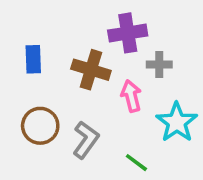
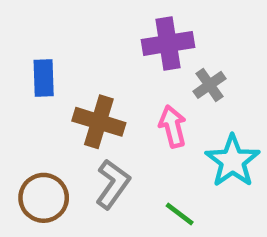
gray cross: (159, 64) -> (209, 85), turned -35
brown cross: (91, 70) -> (99, 122), moved
brown circle: (40, 126) -> (44, 198), moved

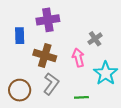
purple cross: (168, 43) -> (48, 20), moved
green line: (180, 214) -> (81, 97), turned -40

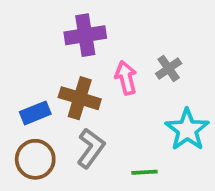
blue rectangle: (20, 36) -> (35, 113), moved, turned 70
pink arrow: (78, 58) -> (126, 78), moved

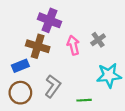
purple cross: (85, 35) -> (50, 20), turned 30
brown cross: (80, 98) -> (38, 46), moved
cyan star: (187, 130) -> (109, 75), turned 30

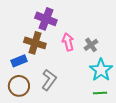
gray cross: (98, 40) -> (91, 45), moved
cyan star: (109, 75) -> (101, 70), turned -30
green line: (84, 100) -> (100, 93), moved

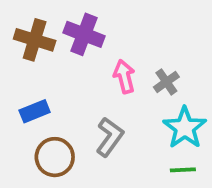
brown cross: (35, 43) -> (35, 40), moved
gray L-shape: (49, 80) -> (110, 137), moved
brown circle: (19, 86) -> (55, 157), moved

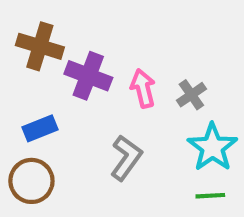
purple cross: (84, 34) -> (88, 76), moved
brown circle: (55, 157) -> (31, 181), moved

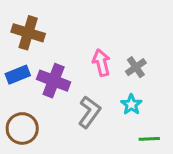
purple cross: (88, 76) -> (54, 81), moved
blue rectangle: (40, 128) -> (18, 75), moved
cyan star: (212, 147) -> (131, 105), moved, size x0.6

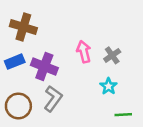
gray L-shape: (89, 112) -> (53, 99), moved

